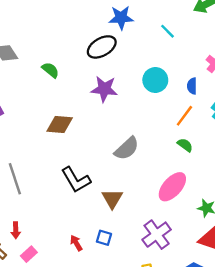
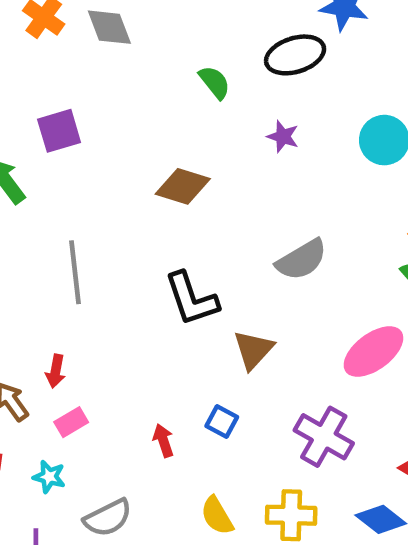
green semicircle: (50, 70) -> (215, 82), moved
purple star: (104, 89) -> (283, 136), size x0.6
purple cross: (157, 235) -> (324, 437), turned -36
red arrow: (76, 243) -> (163, 441), moved

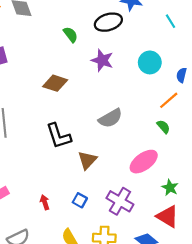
purple star: (283, 136) -> (102, 60), size x1.5
blue square: (222, 421) -> (80, 200), moved

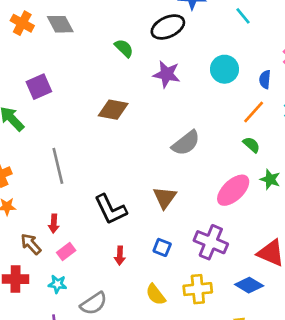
black L-shape: (59, 136) -> (111, 209), moved
green star: (170, 188) -> (270, 179), moved
red arrow: (45, 202) -> (120, 256), turned -152

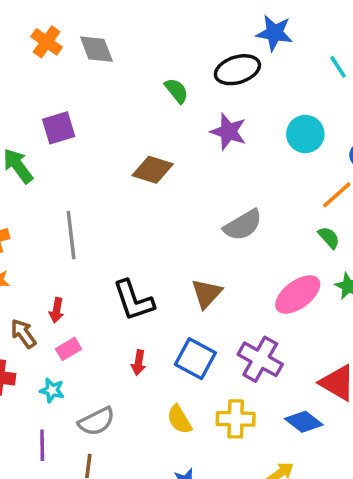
blue square: (162, 247) -> (195, 359), size x1.6

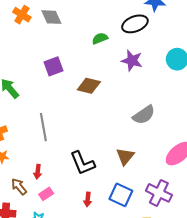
green semicircle: (176, 91) -> (100, 38), turned -70
purple square: (59, 128) -> (54, 66), moved

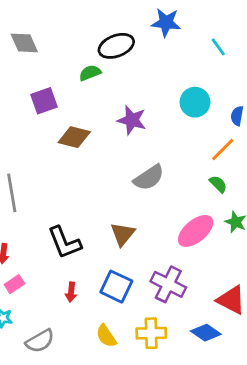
black ellipse: (135, 24) -> (116, 46), moved
purple star: (132, 61) -> (132, 120), moved
purple square: (54, 66) -> (44, 101), moved

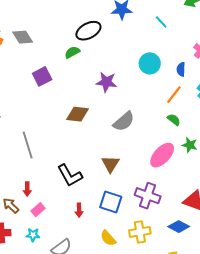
brown diamond: (74, 137) -> (78, 114), moved

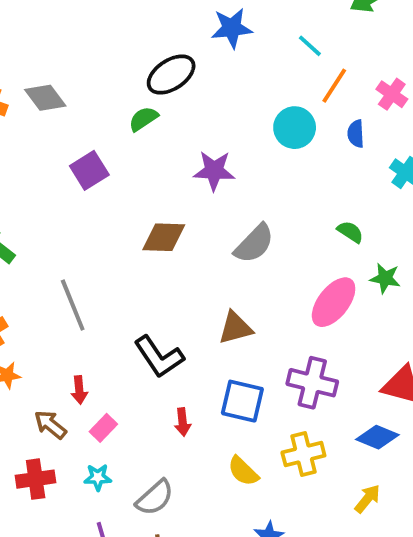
orange line: (174, 95) -> (334, 86), moved
brown triangle: (110, 164) -> (235, 328), turned 48

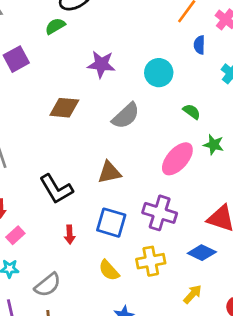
cyan circle: (295, 128) -> (159, 73), moved

